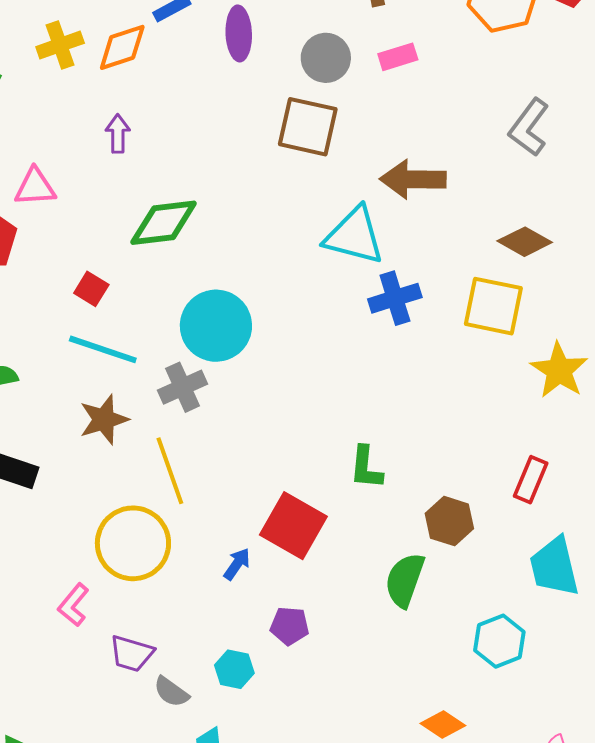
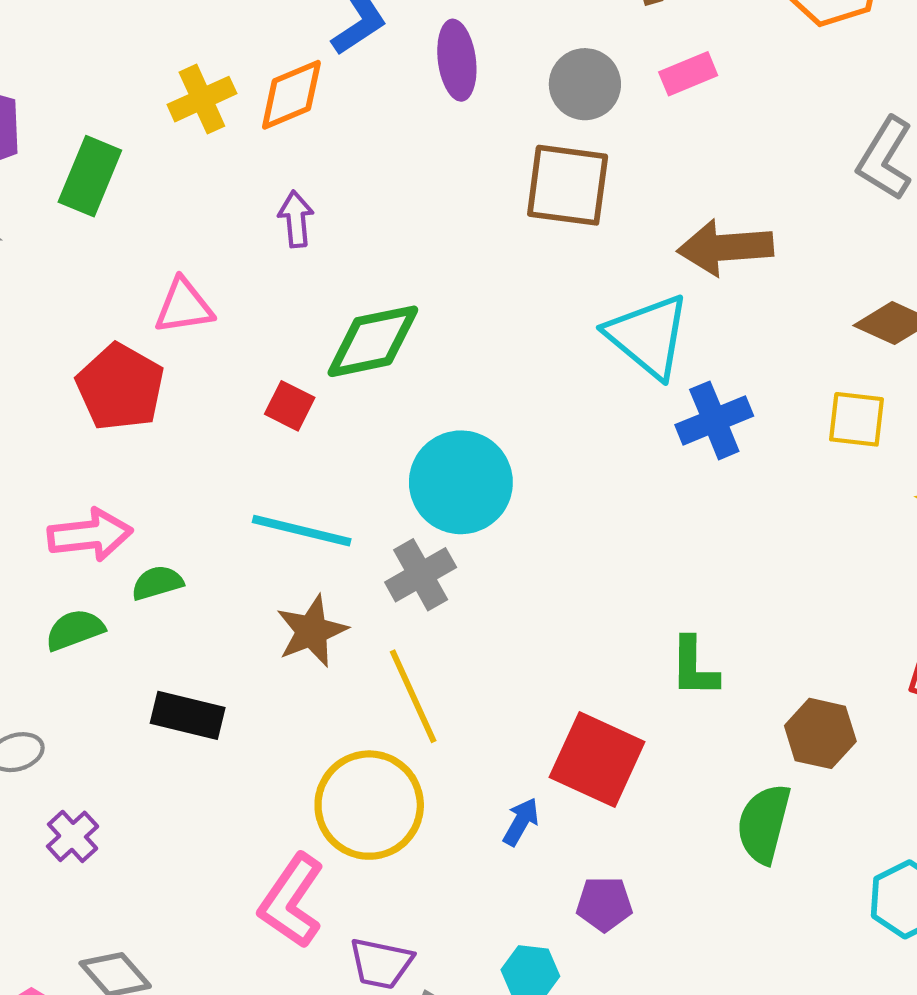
cyan triangle: (354, 236) -> (648, 336), turned 30
red square: (91, 289) -> (290, 406), moved
yellow square: (493, 306) -> (857, 419), size x0.7
pink L-shape: (74, 605) -> (292, 901), size x1.5

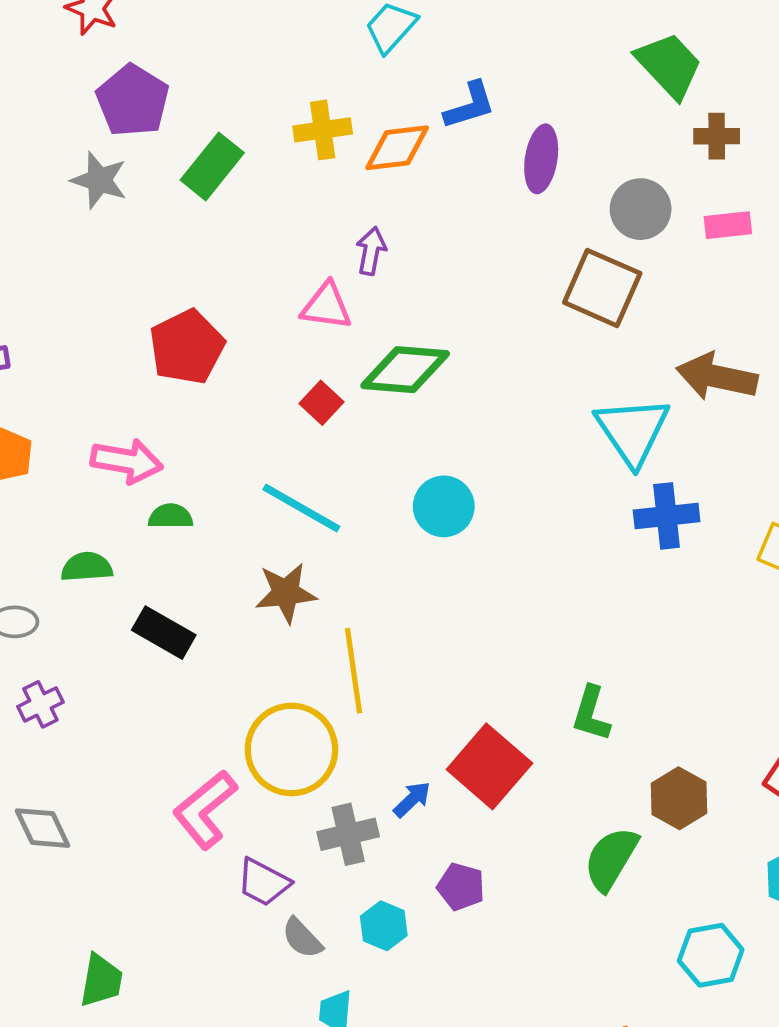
pink triangle: (184, 306) -> (326, 306), moved
cyan circle: (461, 482) -> (444, 506), size x0.7
gray cross: (421, 575) -> (348, 834), moved
green semicircle: (75, 630) -> (87, 567), moved

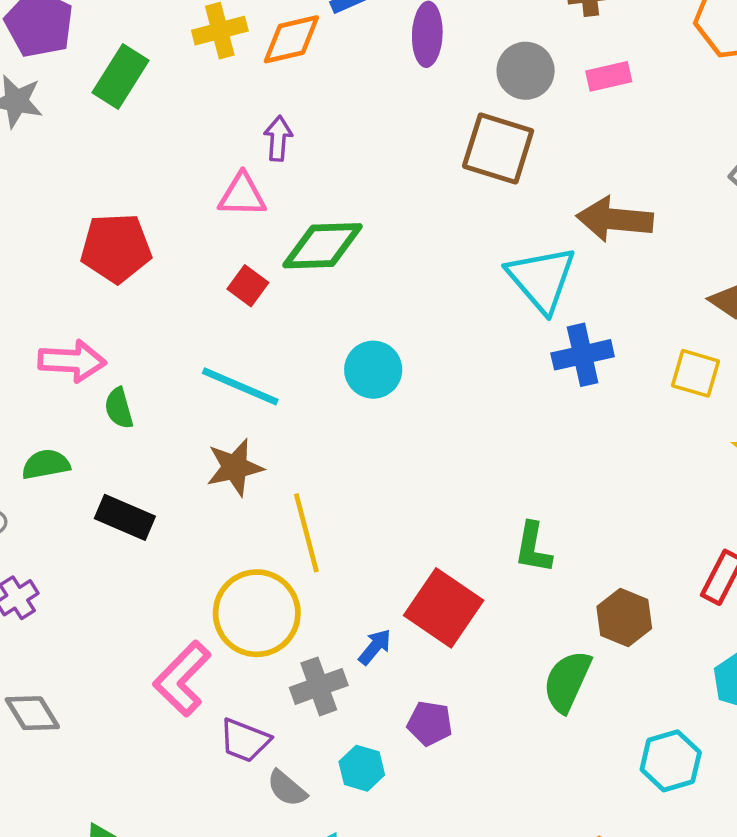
red pentagon: (187, 347) -> (116, 248), turned 30
green semicircle: (171, 516) -> (119, 408), turned -99

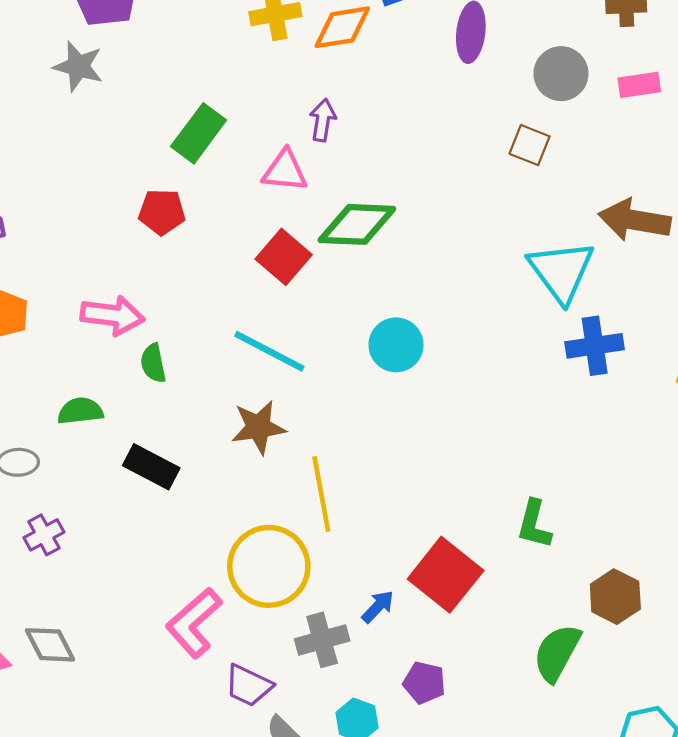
green rectangle: (121, 77) -> (199, 133), moved
brown square: (498, 148) -> (530, 145), size x0.6
red pentagon: (116, 248) -> (162, 212), size x0.7
red square: (248, 286) -> (284, 257), size x1.4

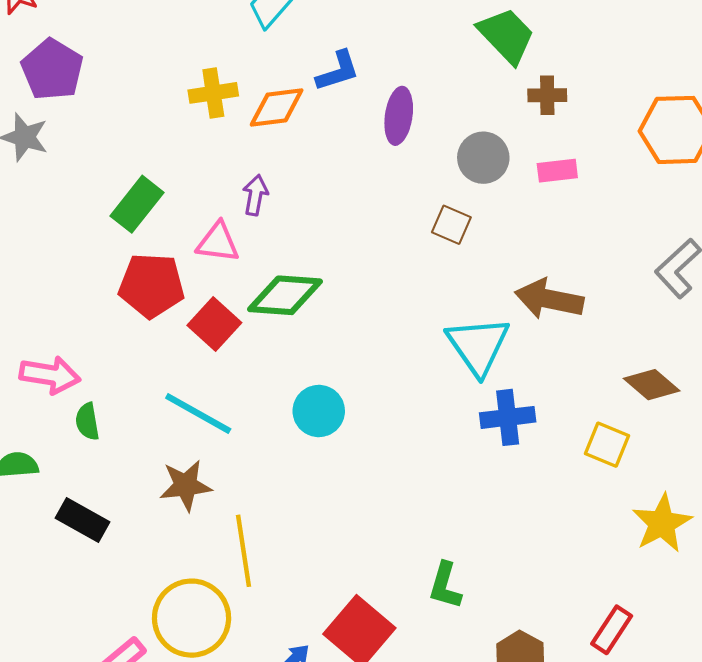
red pentagon: (162, 212) -> (151, 285), moved, size x1.5

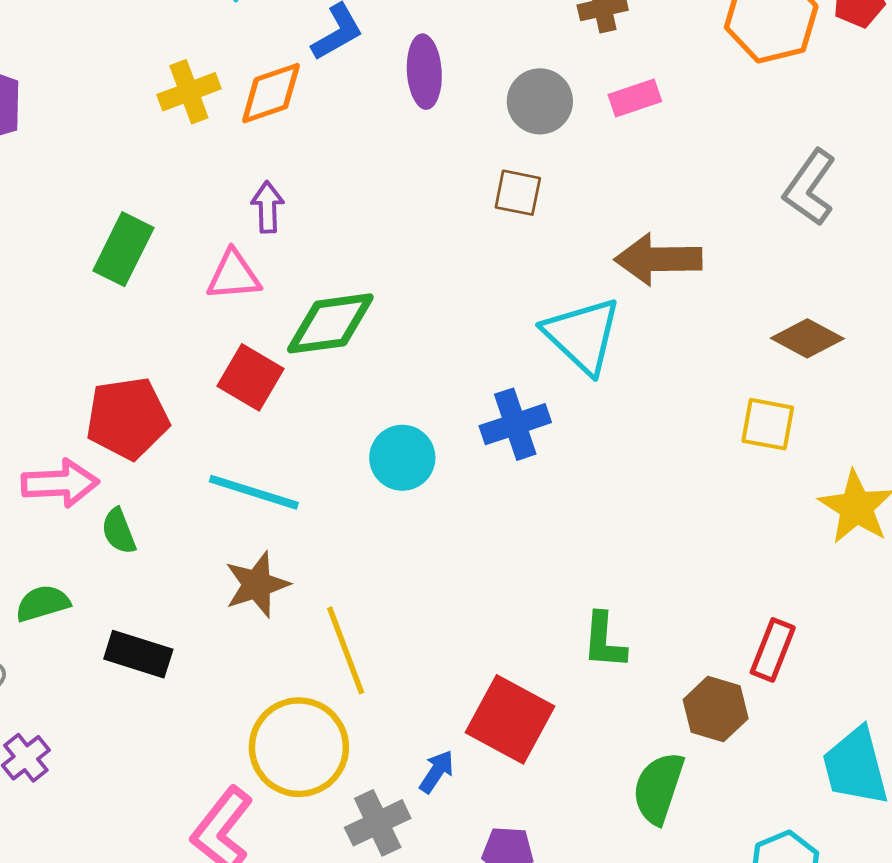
red pentagon: (151, 285) -> (127, 418), moved
blue cross: (508, 417) -> (515, 424), moved
red rectangle: (612, 630) -> (773, 650), moved

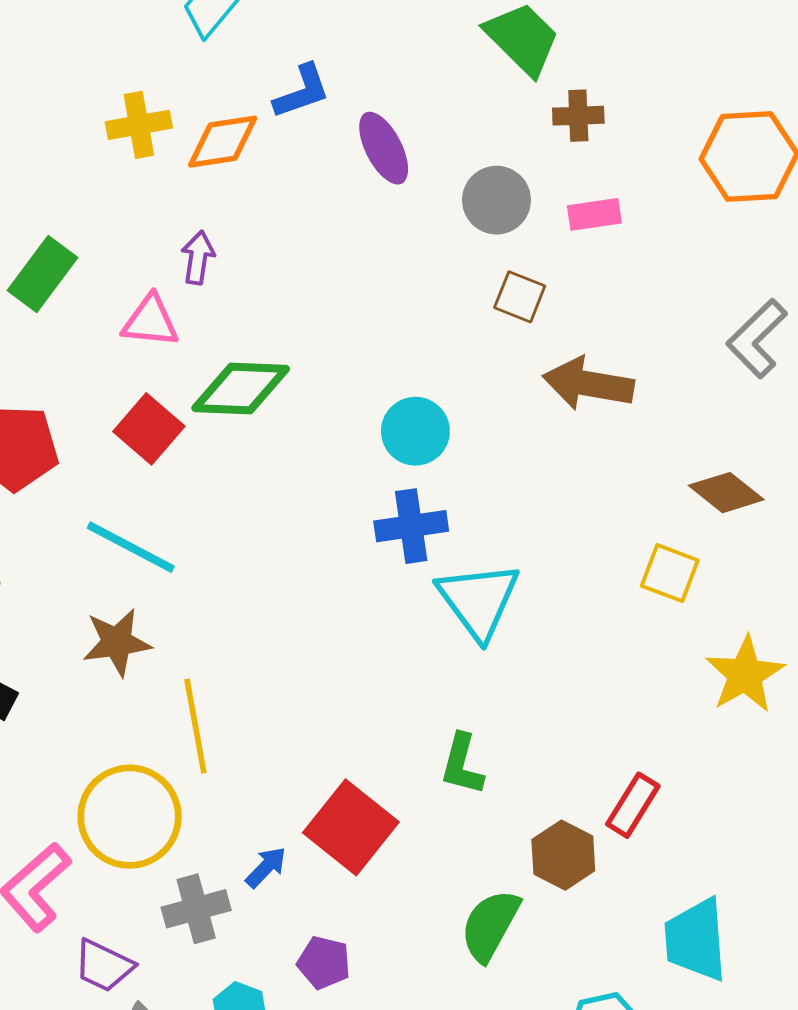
purple ellipse: (424, 72) -> (384, 148), turned -34
brown square: (518, 193) -> (520, 297), moved
cyan triangle: (582, 335) -> (478, 600), moved
cyan circle: (402, 458) -> (415, 431), moved

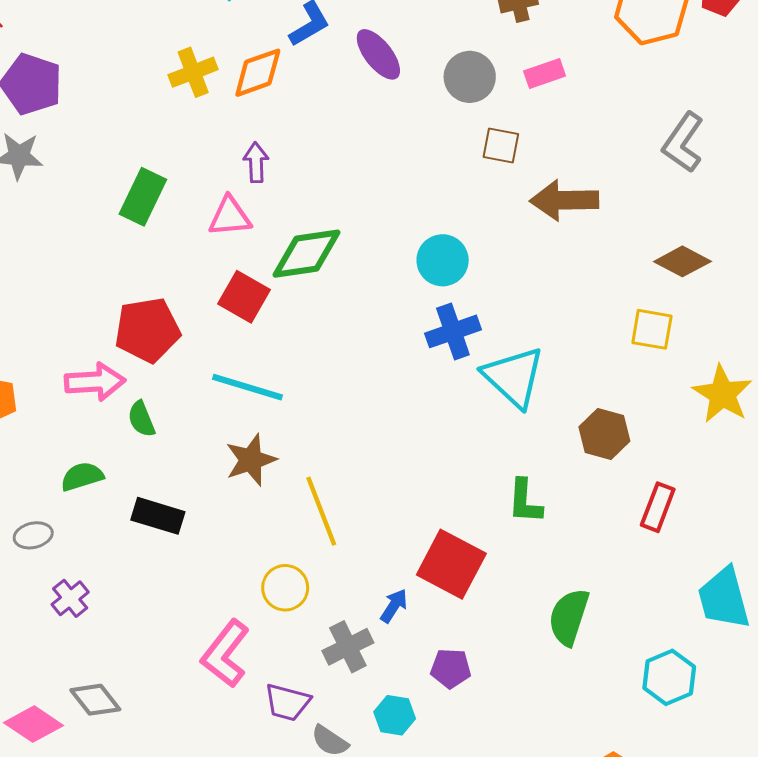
yellow circle: (130, 817) -> (285, 588), size x0.6
brown hexagon: (563, 855) -> (604, 434), moved

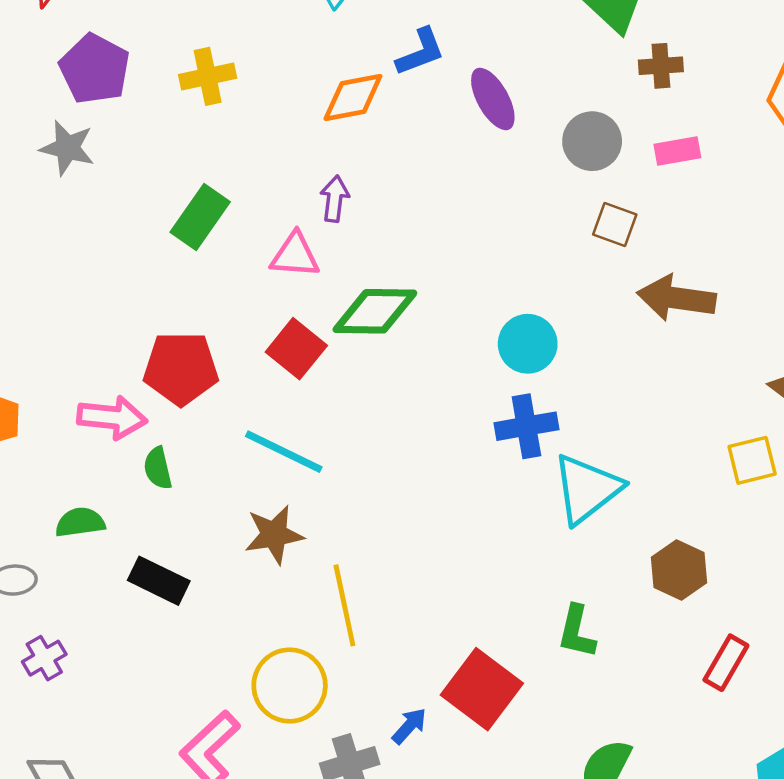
yellow cross: (193, 72) -> (208, 76), moved
yellow square: (652, 329) -> (752, 460), turned -33
cyan triangle: (514, 377) -> (587, 489), turned 30
yellow circle: (285, 588) -> (290, 686), size x1.4

